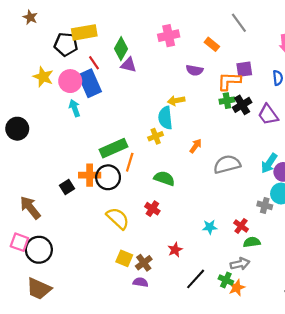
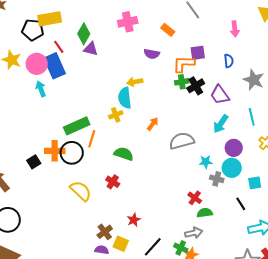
cyan arrow: (269, 163) -> (221, 124), moved
cyan star: (210, 227) -> (206, 162), moved
yellow square: (124, 258) -> (121, 244), moved

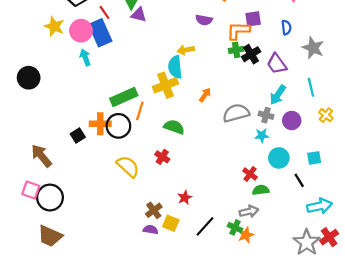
yellow cross: (116, 115) -> (165, 85), size x1.6
cyan circle: (232, 168) -> (279, 158), moved
gray cross: (217, 179) -> (266, 115), moved

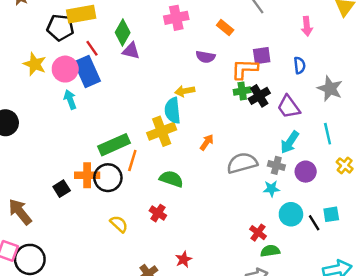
yellow semicircle: (128, 166) -> (119, 224), size x0.7
black line: (299, 180) -> (314, 223), moved

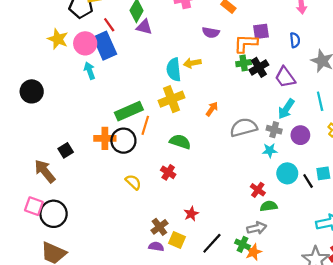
cyan semicircle: (173, 111) -> (174, 70), moved
black square: (62, 189) -> (66, 150), moved

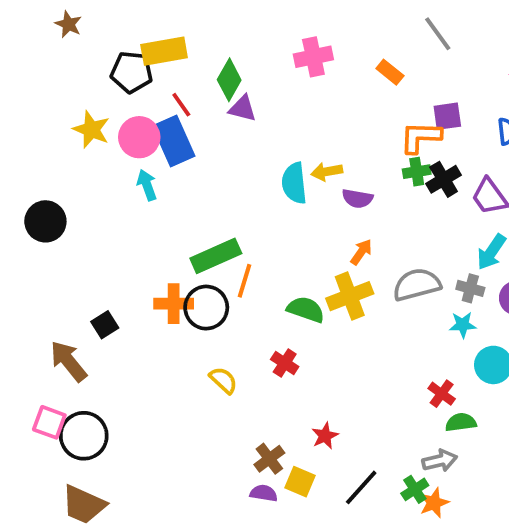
purple semicircle: (211, 32) -> (357, 198), moved
yellow cross: (171, 99) -> (350, 296), moved
green cross: (242, 244) -> (415, 489), turned 32

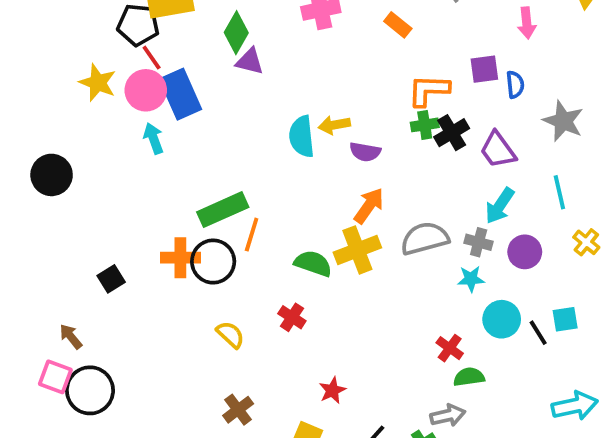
red line: (181, 105) -> (152, 58), moved
purple square: (447, 116) -> (484, 69), moved
orange arrow: (361, 252) -> (369, 206), size x1.4
brown arrow: (68, 361) -> (71, 337), moved, size x0.6
brown cross: (269, 459) -> (238, 410), moved

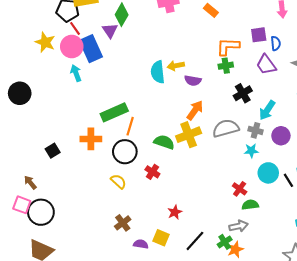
purple triangle: (250, 61) -> (110, 31), moved, turned 42
black cross: (452, 133) -> (243, 93), moved
purple trapezoid: (498, 150) -> (266, 65), moved
black circle: (213, 262) -> (125, 152), moved

